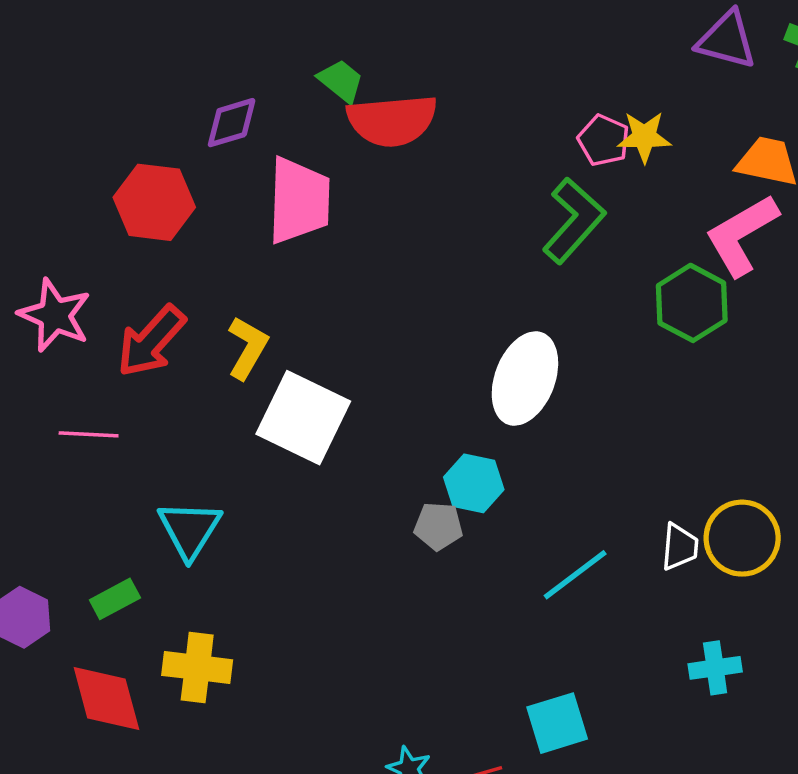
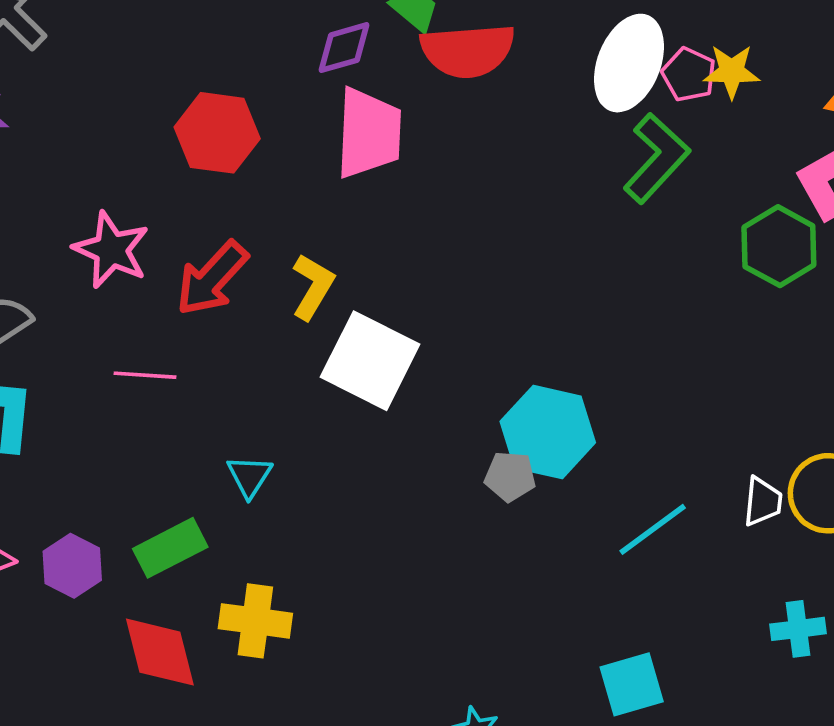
purple diamond: (232, 123) -> (344, 48), moved
white ellipse: (525, 379) -> (629, 63), moved
cyan hexagon: (474, 483) -> (548, 432), size x1.5
cyan triangle: (190, 529) -> (249, 476), size x0.7
green rectangle: (115, 599) -> (170, 548), size x1.4

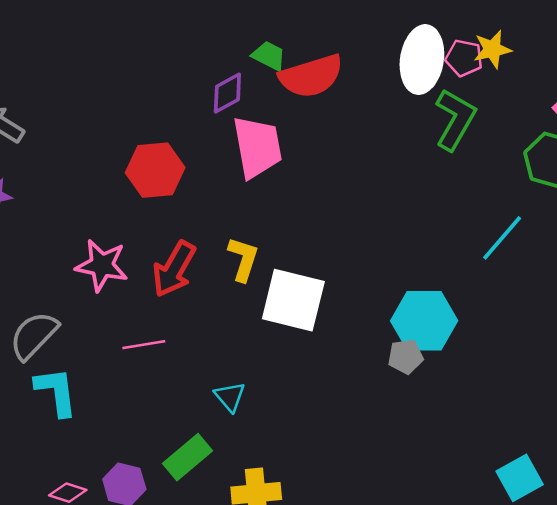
cyan line: (653, 529) -> (502, 238), moved

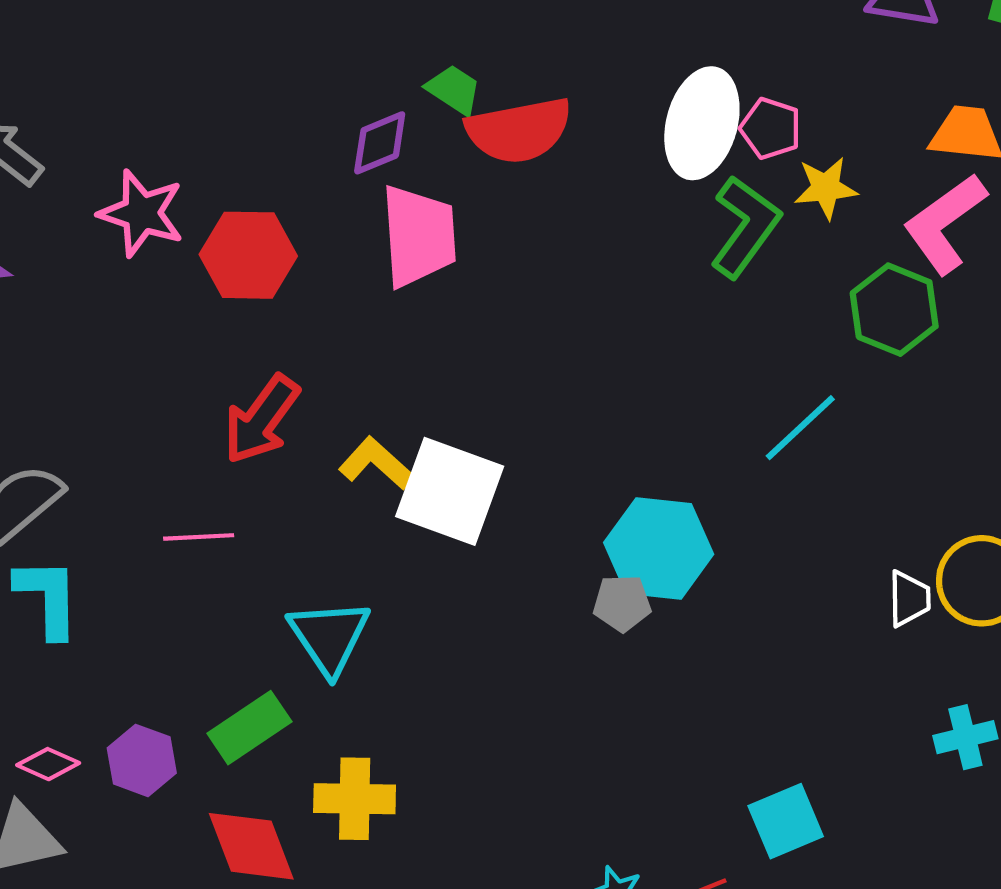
yellow star: (492, 49) -> (826, 188), moved
yellow L-shape: (243, 259) -> (376, 463), moved, turned -72
pink star: (102, 265) -> (141, 213), moved
cyan triangle: (230, 397) -> (329, 637), size x1.6

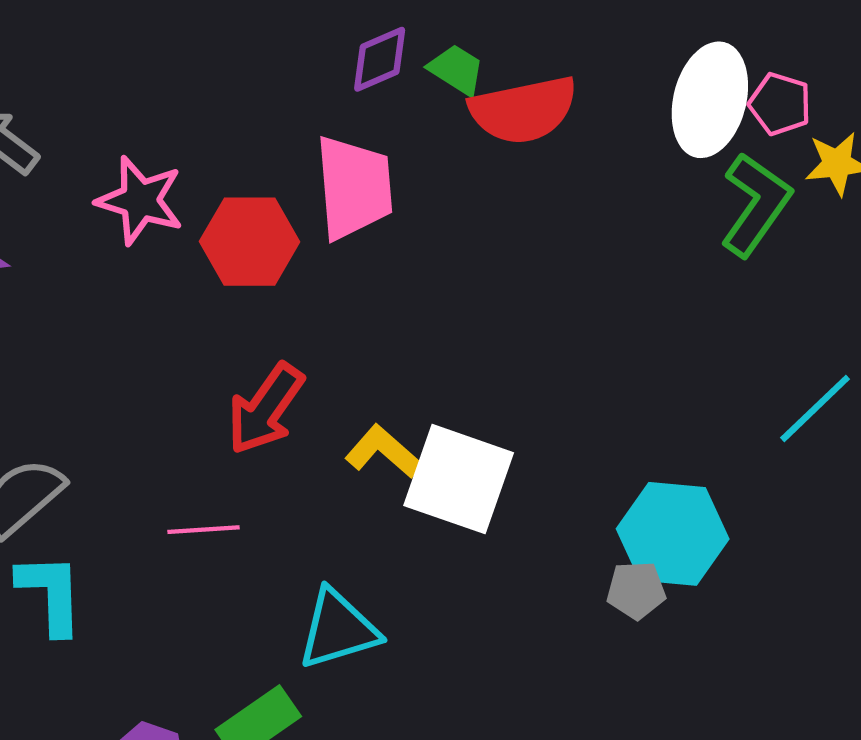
purple diamond: (380, 143) -> (380, 59), moved
pink trapezoid: (419, 236) -> (354, 187), moved
cyan triangle: (329, 637) -> (338, 629), turned 48

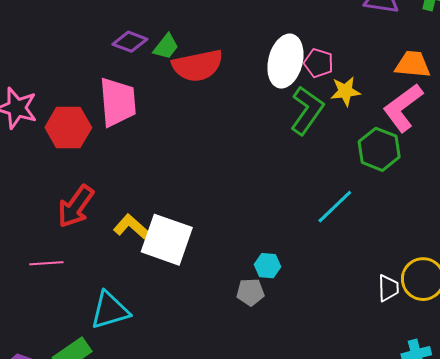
purple diamond: (380, 59) -> (130, 42), turned 44
green trapezoid: (456, 70) -> (166, 47), turned 96
cyan hexagon: (673, 534) -> (268, 266), size x0.5

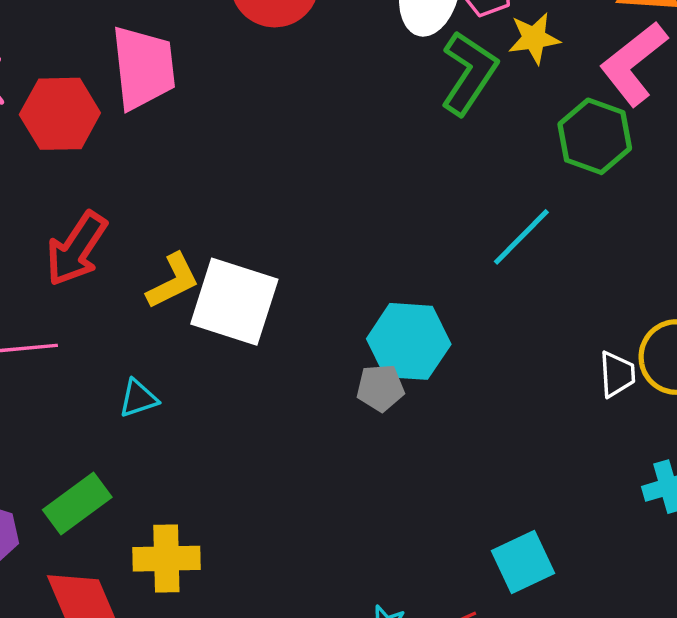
yellow L-shape: (131, 227) -> (173, 281), turned 114
cyan hexagon: (268, 266) -> (409, 341), size x1.8
cyan triangle: (110, 310) -> (138, 398), moved, size x0.6

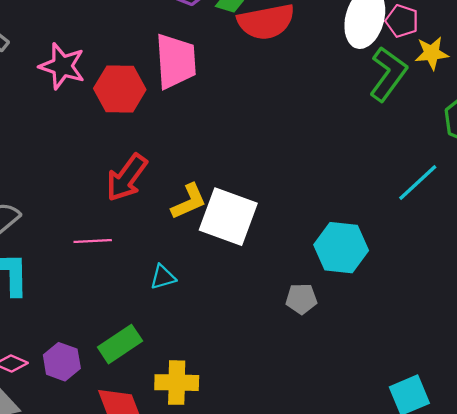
gray pentagon: (380, 388) -> (301, 299), moved

